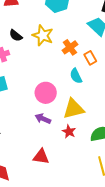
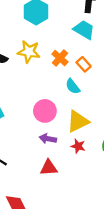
red triangle: (41, 157) -> (49, 168), moved

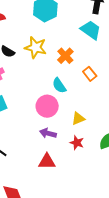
orange rectangle: (84, 64) -> (90, 74), moved
cyan semicircle: (73, 86) -> (59, 85), moved
yellow triangle: (78, 121) -> (78, 119), size x0.6

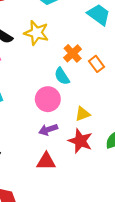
orange cross: (65, 56) -> (73, 53), moved
purple arrow: (48, 133) -> (48, 130), turned -35
red star: (77, 143) -> (80, 141), size x1.5

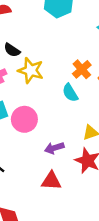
yellow star: (36, 33) -> (31, 70), moved
pink circle: (48, 99) -> (24, 119), moved

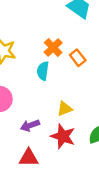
cyan semicircle: (70, 93) -> (43, 71), turned 42

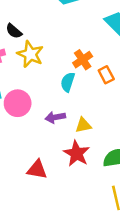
purple arrow: (30, 125) -> (55, 117), moved

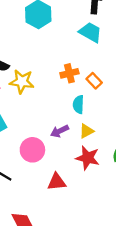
orange cross: (83, 60) -> (69, 73), turned 36
cyan semicircle: (68, 82) -> (78, 104), moved
pink circle: (18, 103) -> (32, 150), moved

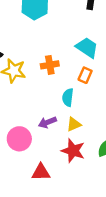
cyan trapezoid: (90, 32) -> (87, 48), moved
orange cross: (69, 73) -> (50, 65), moved
orange rectangle: (94, 81) -> (85, 75), turned 63

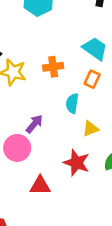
purple arrow: (47, 122) -> (34, 124), moved, turned 150
yellow triangle: (74, 124) -> (91, 129), moved

